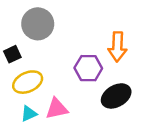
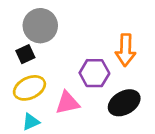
black square: (12, 54) -> (25, 54), moved
pink triangle: (57, 109) -> (67, 103), moved

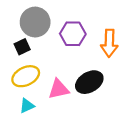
purple hexagon: (94, 73) -> (73, 34), moved
black ellipse: (124, 103) -> (89, 82), moved

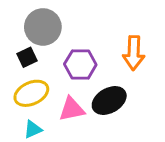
purple hexagon: (73, 34) -> (80, 64), moved

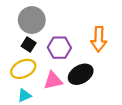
black square: (27, 57) -> (29, 44), moved, turned -32

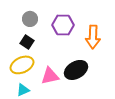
gray circle: (32, 20) -> (30, 19), size x0.6
purple hexagon: (59, 48) -> (63, 25), moved

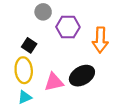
gray circle: (30, 19) -> (43, 12), moved
yellow ellipse: (22, 65) -> (24, 70), turned -70

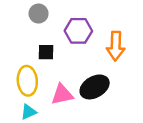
gray circle: (43, 12) -> (39, 14), moved
black square: (29, 45) -> (46, 52), moved, turned -32

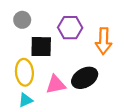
gray circle: (39, 14) -> (22, 20), moved
black square: (46, 52) -> (41, 47), size x1.5

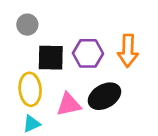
purple hexagon: (70, 28) -> (88, 53), moved

